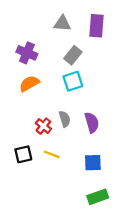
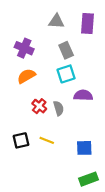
gray rectangle: (73, 55) -> (66, 50), turned -63
purple semicircle: (92, 122) -> (83, 95), moved, turned -72
red cross: (43, 126) -> (39, 106), moved

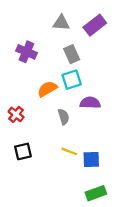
purple rectangle: (88, 23) -> (95, 25), turned 48
orange semicircle: (26, 76) -> (47, 89), moved
red cross: (39, 106) -> (16, 114), moved
yellow line: (47, 140) -> (69, 151), moved

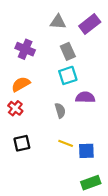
orange semicircle: (47, 89) -> (21, 84), moved

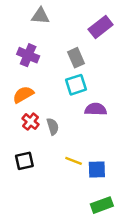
gray triangle: (58, 22) -> (40, 16), moved
red cross: (15, 108) -> (31, 122), moved
gray semicircle: (60, 110) -> (53, 126), moved

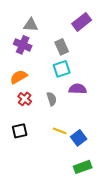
gray triangle: (40, 16) -> (31, 25), moved
gray semicircle: (53, 126) -> (52, 99), moved
blue square: (97, 169) -> (79, 138), turned -35

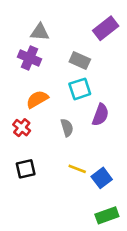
gray rectangle: (62, 47) -> (80, 61), turned -42
orange semicircle: (19, 77) -> (37, 99), moved
purple semicircle: (78, 89) -> (100, 115), turned 108
red cross: (25, 99) -> (22, 128), moved

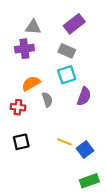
purple rectangle: (106, 28) -> (74, 24), moved
purple cross: (29, 58) -> (24, 49), turned -30
red cross: (22, 128) -> (18, 107), turned -32
gray semicircle: (67, 128) -> (47, 100), moved

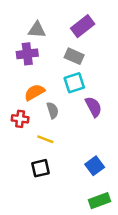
purple semicircle: (84, 96) -> (93, 107), turned -48
black square: (21, 142) -> (41, 168), moved
yellow line: (65, 142) -> (45, 139), moved

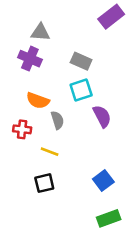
purple rectangle: (83, 26) -> (111, 17), moved
purple cross: (27, 54) -> (30, 59), turned 30
orange semicircle: (34, 92) -> (38, 100), turned -130

